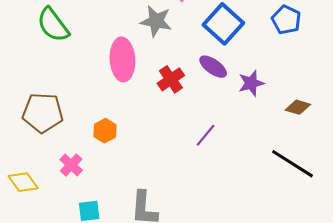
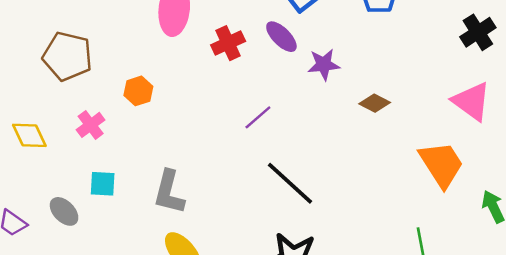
black line: (293, 164) -> (290, 183), moved

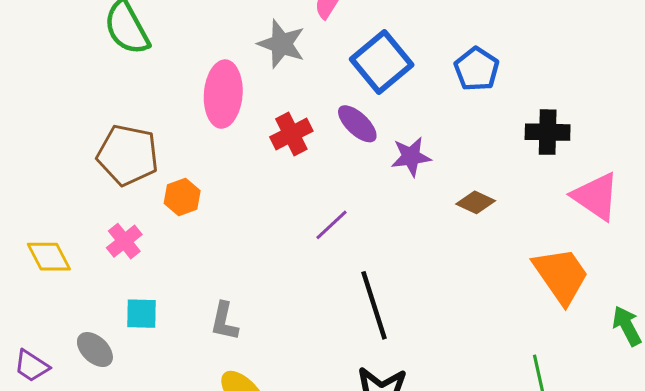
black cross: (478, 32) -> (548, 132), moved, turned 36
brown pentagon: (67, 56) -> (128, 155), moved
black line: (290, 183) -> (374, 305), turned 32
gray L-shape: (169, 192) -> (224, 321), size x0.7

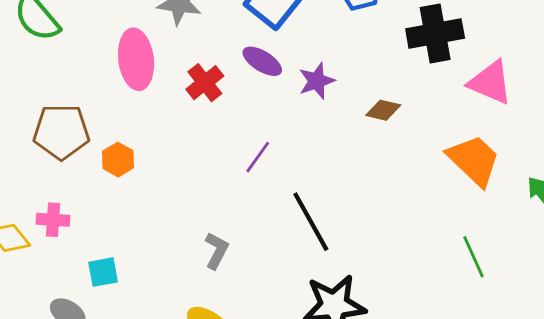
black cross: (548, 132) -> (435, 34), size x1.4
pink cross: (124, 241) -> (53, 220), moved, turned -36
gray L-shape: (224, 321) -> (217, 251), moved, turned -153

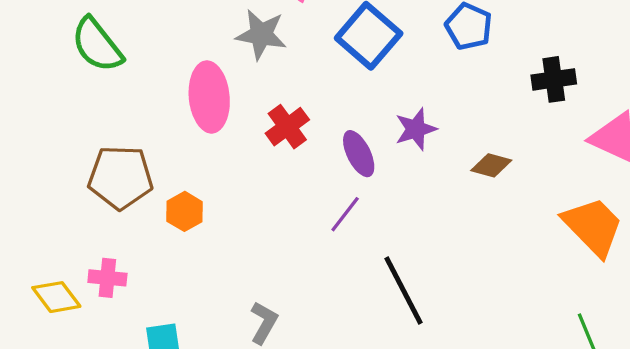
black cross: (435, 34) -> (554, 79), size x0.7
purple ellipse: (262, 61) -> (359, 154), moved, turned 30
gray L-shape: (217, 251) -> (264, 323), moved

